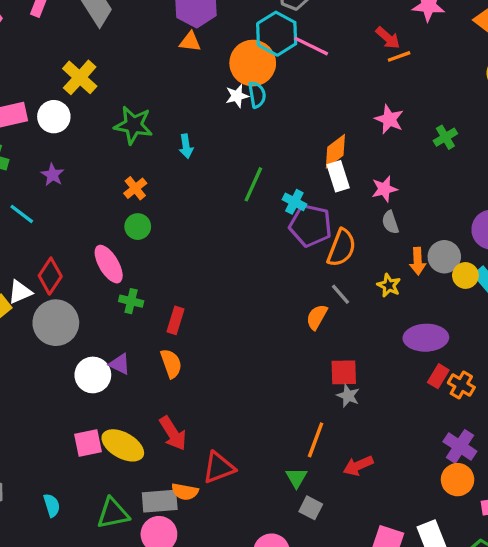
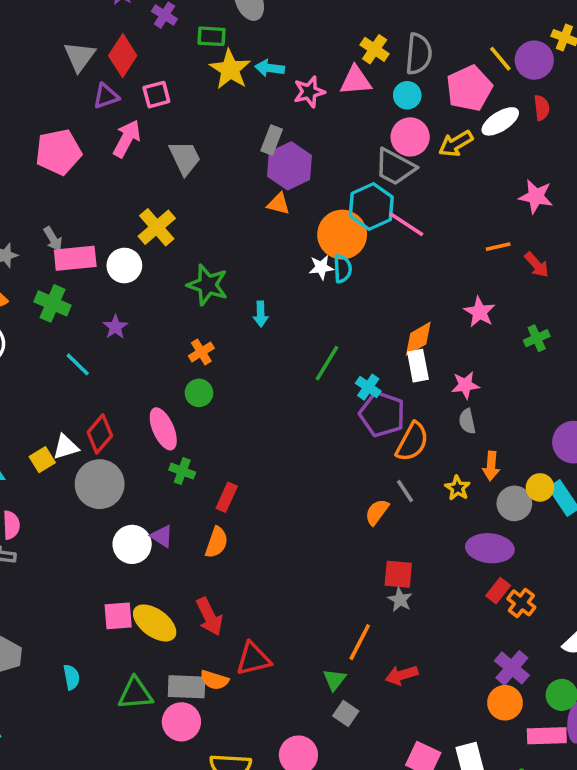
red arrow: (388, 38) -> (537, 265), moved
gray circle: (444, 257) -> (514, 503), moved
orange semicircle: (171, 363) -> (217, 542), turned 32

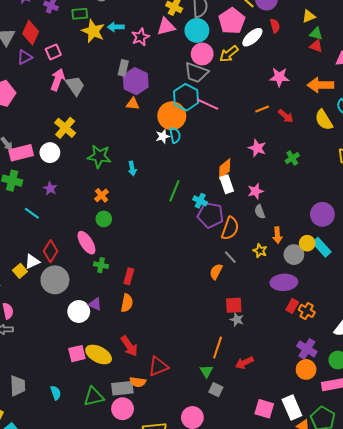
cyan circle: (407, 95) -> (197, 30), size x1.5
pink arrow: (127, 139) -> (58, 80), moved

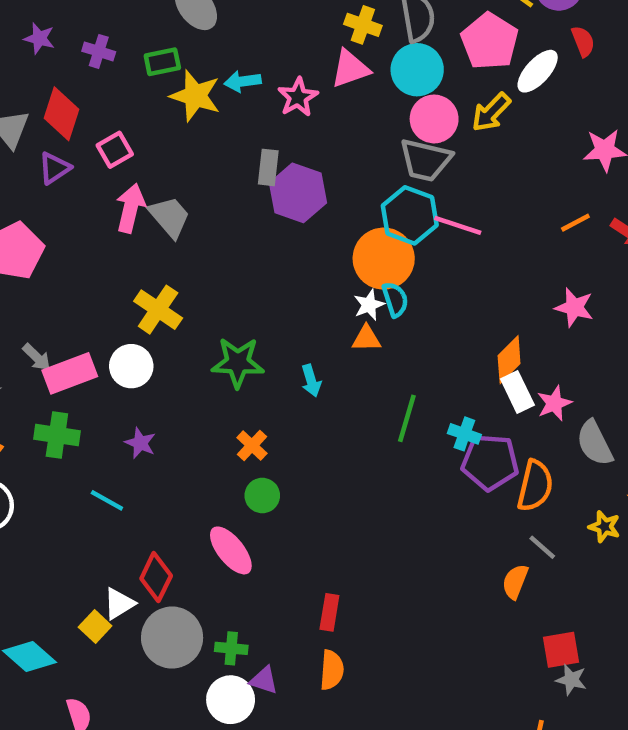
orange triangle: (133, 104) -> (366, 339), moved
pink star: (255, 191) -> (554, 403), moved
gray semicircle: (260, 212) -> (595, 443), size x1.5
green cross: (101, 265) -> (231, 648), moved

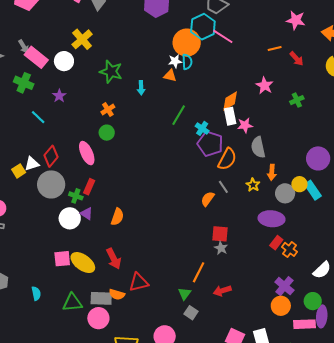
pink rectangle: (70, 373) -> (36, 57), turned 45
red rectangle: (329, 612) -> (89, 187), moved

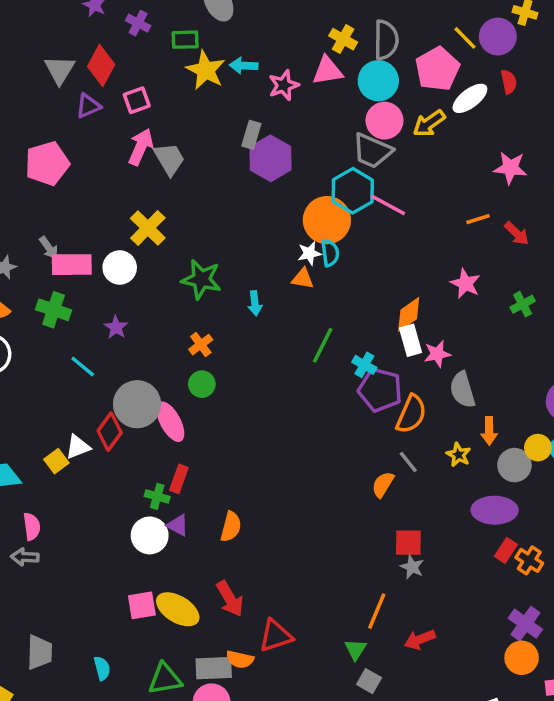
pink rectangle: (36, 57) -> (72, 265), turned -35
gray circle: (51, 184) -> (137, 404), moved

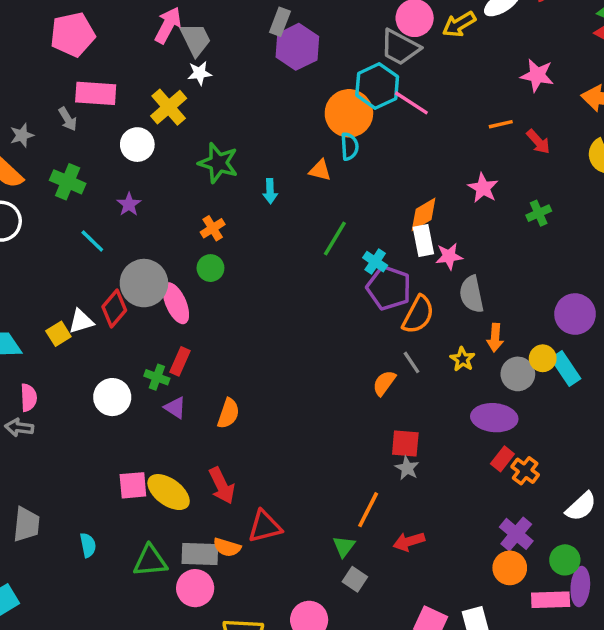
white star: (309, 253) -> (200, 73), moved
pink rectangle: (72, 265) -> (96, 93), moved
white circle: (150, 535) -> (112, 397), moved

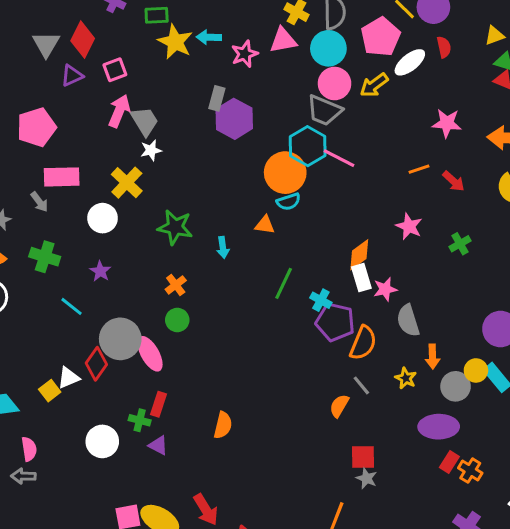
cyan semicircle: (349, 146) -> (289, 202), turned 80
orange semicircle: (228, 413) -> (223, 425), moved

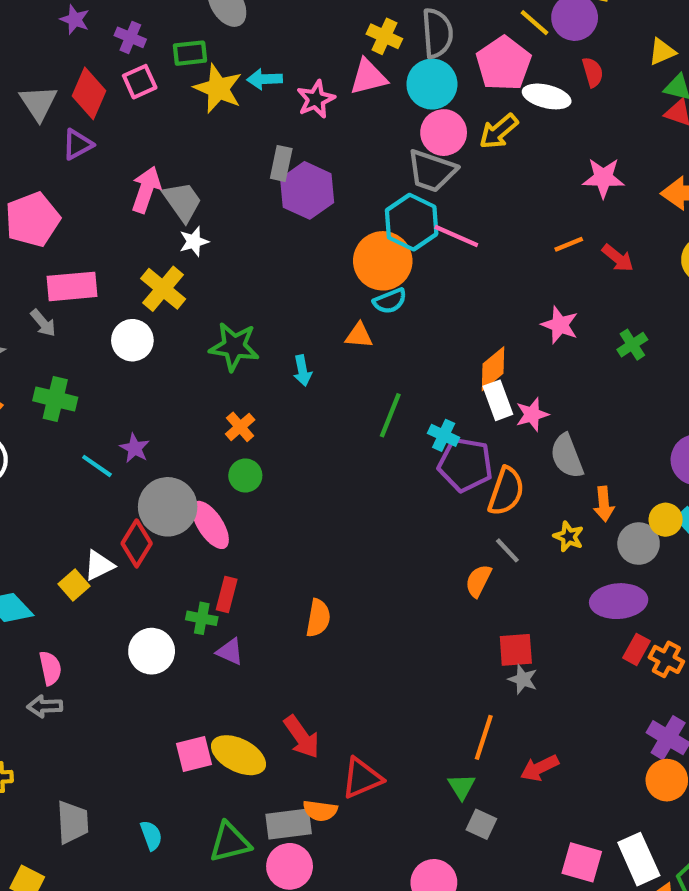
white ellipse: (410, 62) -> (547, 96), turned 56
pink square: (115, 70) -> (140, 82), moved
purple star: (100, 271) -> (135, 448), moved

